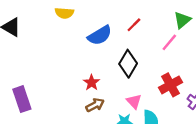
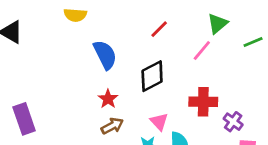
blue semicircle: (100, 35) -> (105, 55), moved, turned -85
black diamond: (128, 64) -> (152, 76), turned 32
red cross: (171, 85) -> (203, 102), turned 30

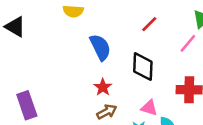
black diamond: (152, 76) -> (143, 67), turned -60
pink triangle: (159, 122) -> (149, 108), turned -30

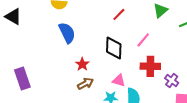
pink line: (188, 43) -> (143, 40), moved
blue semicircle: (100, 47) -> (67, 33), moved

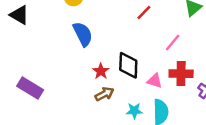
black diamond: (114, 48) -> (128, 65), moved
purple rectangle: (22, 78) -> (30, 88), turned -40
pink triangle: (119, 81) -> (155, 81), moved

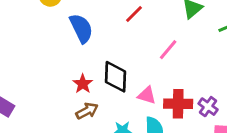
blue semicircle: (83, 34) -> (81, 28), moved
red cross: (181, 74) -> (178, 104), moved

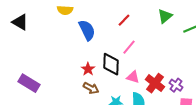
pink line: (168, 50) -> (129, 47), moved
red cross: (178, 104) -> (155, 83), turned 36
brown arrow: (87, 111) -> (91, 88), turned 56

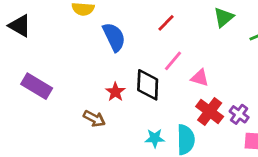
pink triangle: (133, 77) -> (200, 78), moved
purple rectangle: (29, 83) -> (37, 86), moved
brown arrow: (91, 88) -> (94, 119), moved

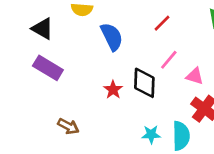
black triangle: (20, 26) -> (43, 29), moved
purple rectangle: (37, 86) -> (48, 68), moved
brown arrow: (94, 119) -> (68, 126), moved

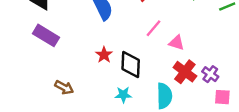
black diamond: (144, 83) -> (131, 64), moved
cyan star: (151, 134) -> (123, 95), moved

